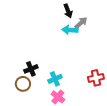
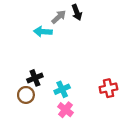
gray arrow: (81, 23) -> (59, 17), moved
cyan arrow: (70, 30) -> (43, 32), moved

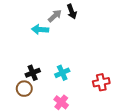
cyan cross: (62, 89) -> (62, 73), moved

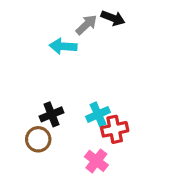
black arrow: (72, 12) -> (113, 18), turned -48
red cross: (101, 82) -> (115, 129), moved

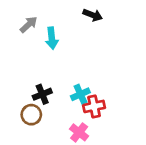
gray arrow: (86, 25) -> (29, 25), moved
cyan arrow: (63, 46) -> (52, 38), turned -100

